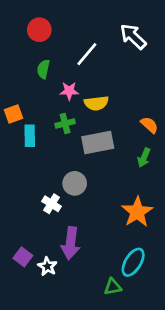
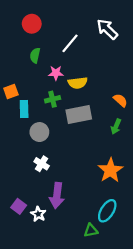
gray circle: (75, 183) -> (39, 132), moved

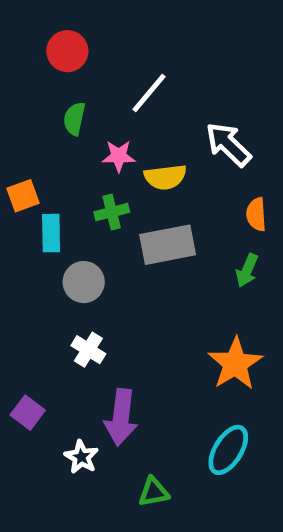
white arrow: (107, 29) -> (228, 144), moved
orange semicircle: (120, 100) -> (256, 214), turned -136
purple square: (19, 206) -> (28, 413), moved
green triangle: (91, 230) -> (154, 492), moved

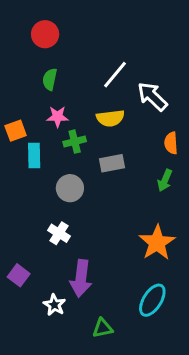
white line: (149, 93) -> (115, 75), moved
pink star: (119, 156) -> (58, 117), moved
gray rectangle: (168, 245) -> (112, 163), size x0.7
gray circle: (84, 282) -> (70, 188), moved

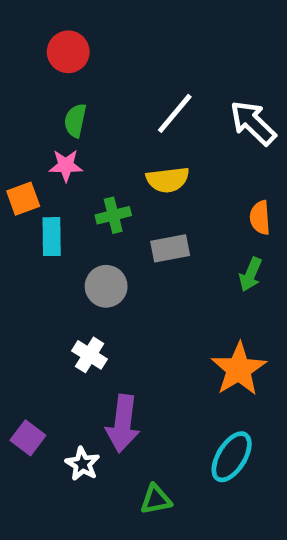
white arrow: (152, 96) -> (253, 123), moved
pink star: (58, 117) -> (66, 165), moved
purple square: (19, 275) -> (28, 438), moved

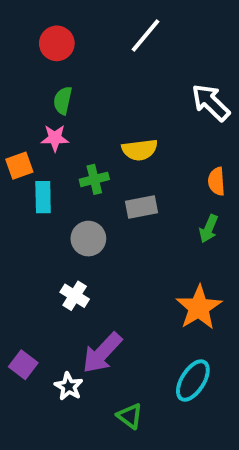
white line: (175, 113) -> (146, 35), moved
purple arrow: (123, 424) -> (102, 353), turned 36
green triangle: (156, 499) -> (130, 416), turned 48

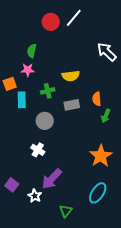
red circle: (57, 43) -> (51, 22), moved
orange semicircle: (217, 181) -> (97, 99), moved
green triangle: (130, 416) -> (66, 211), turned 32

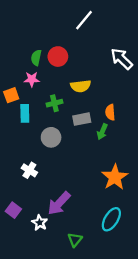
red circle: (51, 22) -> (58, 57), moved
green arrow: (106, 116) -> (102, 132), moved
white cross: (38, 150) -> (29, 170), moved

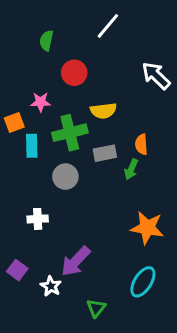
green semicircle: (36, 58) -> (46, 41), moved
green cross: (54, 103) -> (70, 133), size x1.6
white cross: (29, 170) -> (38, 219), turned -35
orange star: (115, 177) -> (147, 228), turned -30

